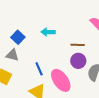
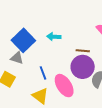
blue square: (18, 37) -> (23, 40), size x1.6
purple circle: (78, 61) -> (83, 67), size x1.5

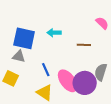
blue square: (23, 40) -> (24, 38), turned -30
purple circle: (83, 67) -> (85, 83), moved

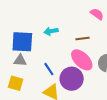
pink ellipse: (68, 81) -> (82, 60), moved
purple circle: (85, 83) -> (72, 79), moved

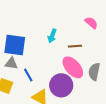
cyan arrow: (51, 31) -> (52, 36), moved, turned -64
blue line: (49, 69) -> (28, 75), moved

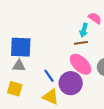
cyan arrow: (52, 36) -> (84, 30), moved
blue line: (28, 75) -> (49, 76), moved

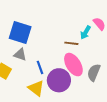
brown line: (81, 43) -> (71, 43), moved
gray triangle: (19, 66) -> (20, 55), moved

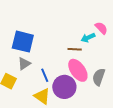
cyan arrow: (85, 33) -> (88, 38), turned 40
gray triangle: (20, 55) -> (24, 64), turned -48

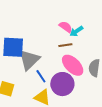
pink semicircle: (101, 28) -> (66, 27), moved
gray triangle: (24, 64) -> (29, 60), moved, size x1.6

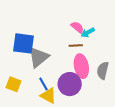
pink ellipse: (73, 65) -> (81, 66), turned 30
blue line: (41, 76) -> (44, 84), moved

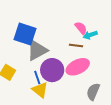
pink ellipse: (81, 66) -> (78, 67), turned 65
gray semicircle: (103, 71) -> (93, 92), moved
purple circle: (70, 84) -> (52, 70), moved

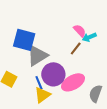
brown line: (76, 45) -> (76, 49), turned -56
pink ellipse: (78, 67) -> (73, 82), moved
yellow triangle: (40, 90) -> (42, 95), turned 48

